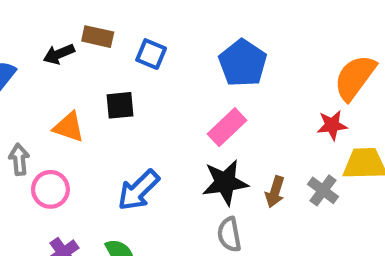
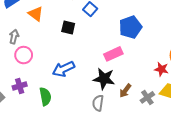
orange triangle: (69, 127) -> (36, 14), moved

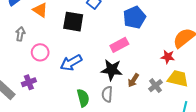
black square: (68, 28) -> (73, 22), size x1.5
pink circle: (24, 55) -> (40, 52), moved
green semicircle: (45, 97) -> (83, 98), moved

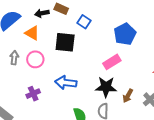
pink circle: (40, 52) -> (35, 59), moved
blue arrow: (71, 63) -> (66, 83), turned 40
purple cross: (29, 82) -> (33, 94), moved

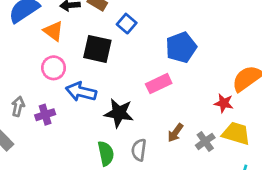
gray arrow: (14, 58) -> (18, 106), moved
blue arrow: (66, 83) -> (81, 92), moved
black star: (106, 87) -> (119, 113), moved

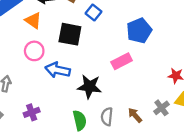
purple cross: (45, 115) -> (32, 112), moved
brown arrow: (175, 133) -> (135, 115), moved, turned 105

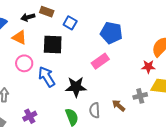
blue pentagon: (139, 31) -> (111, 33), turned -30
blue arrow: (58, 70) -> (47, 77), turned 55
gray cross: (161, 108) -> (140, 96), turned 32

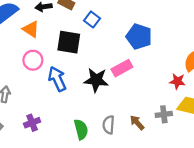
black star: (76, 87) -> (96, 80), moved

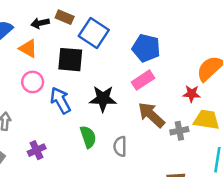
blue square: (92, 19) -> (94, 33), size x1.6
pink rectangle: (122, 68) -> (143, 80), moved
brown arrow: (137, 123) -> (151, 115), moved, size x1.6
green semicircle: (81, 129) -> (88, 137), moved

